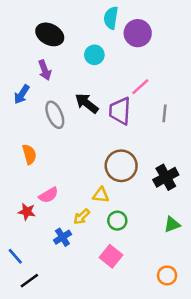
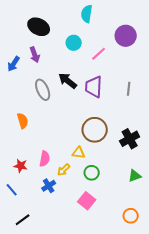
purple circle: (138, 33) -> (126, 36), moved
pink line: (140, 87) -> (99, 54), moved
blue arrow: (22, 94) -> (14, 64), moved
pink semicircle: (48, 195) -> (45, 159), moved, turned -49
blue line: (15, 256) -> (12, 190), moved

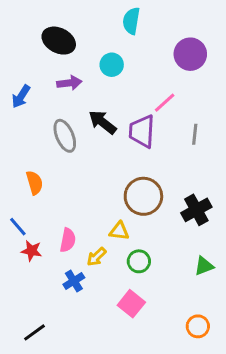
pink line: (99, 54) -> (165, 103), moved
purple arrow: (35, 55) -> (69, 83), moved, turned -77
blue line: (12, 190) -> (18, 227), moved

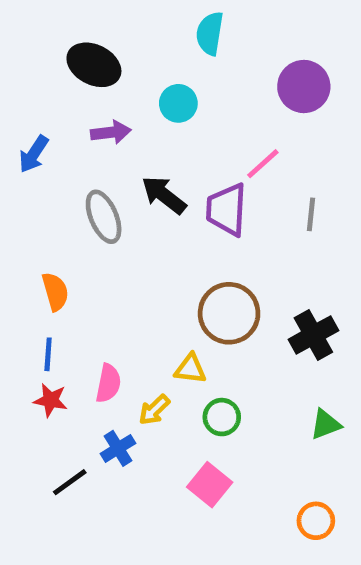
blue line: (18, 227) -> (48, 354), moved, turned 45
black line: (35, 332) -> (70, 482), moved

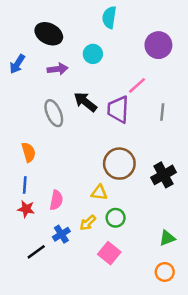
blue arrow: (34, 154) -> (17, 64), moved
yellow arrow: (154, 410) -> (88, 223), moved
green triangle: (326, 424) -> (167, 238), moved

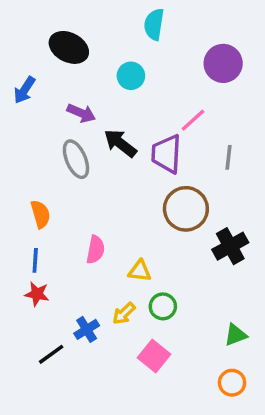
purple arrow: (58, 69) -> (81, 113), moved, turned 30
brown circle: (119, 164) -> (186, 209), moved
pink semicircle: (56, 200) -> (95, 250), moved

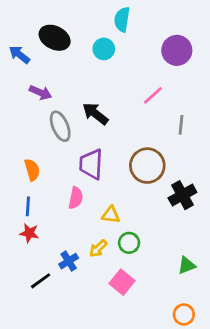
cyan circle: (131, 76) -> (104, 49), moved
blue arrow: (24, 90) -> (19, 55), moved, turned 95
purple arrow: (81, 113) -> (41, 93), moved
purple trapezoid: (166, 154) -> (91, 164), moved
orange circle: (232, 383) -> (184, 314), moved

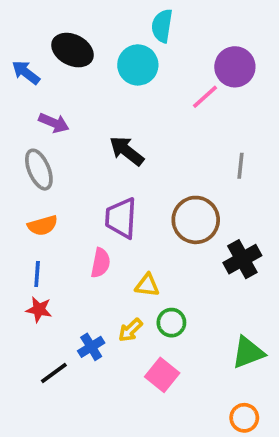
cyan circle: (104, 49) -> (138, 65), size x1.4
pink line: (153, 95) -> (205, 97), moved
gray ellipse: (60, 126) -> (39, 170), moved
orange semicircle: (32, 170) -> (43, 226), turned 90
green triangle: (187, 265) -> (248, 352), size x1.4

